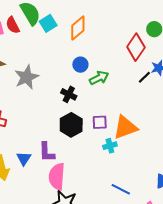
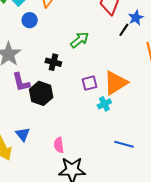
blue circle: (80, 65) -> (30, 20), moved
black hexagon: (71, 125) -> (41, 93), moved
purple L-shape: (47, 152) -> (21, 82), moved
pink semicircle: (57, 177) -> (59, 145), size x0.6

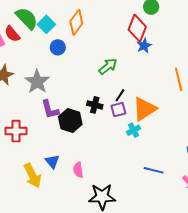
blue star: (136, 18) -> (144, 46), moved
black line: (124, 30) -> (120, 95), moved
black cross: (53, 62) -> (95, 105), moved
pink semicircle: (59, 145) -> (78, 170), moved

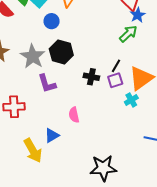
green arrow: (108, 66) -> (128, 34), moved
black hexagon: (70, 120) -> (61, 52), moved
blue triangle: (52, 162) -> (52, 135), turned 42
pink semicircle: (78, 170) -> (74, 115), moved

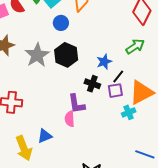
blue star: (138, 15) -> (104, 62), moved
purple L-shape: (47, 84) -> (76, 104), moved

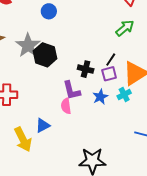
black hexagon: (66, 55) -> (45, 55), moved
blue star: (104, 62) -> (100, 97), moved

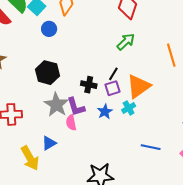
gray star: (28, 45) -> (56, 105), moved

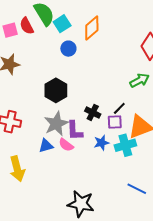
cyan cross: (129, 108) -> (125, 145), size x1.5
pink semicircle: (71, 123) -> (66, 145), turned -56
blue triangle: (49, 143) -> (46, 146), moved

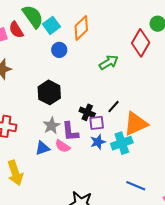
green arrow: (139, 80) -> (109, 62), moved
purple square: (115, 122) -> (97, 123), moved
gray star: (56, 124) -> (52, 126), size x0.7

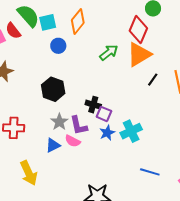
cyan square: (51, 25) -> (48, 22), turned 30
black line: (114, 107) -> (153, 80), moved
purple square: (97, 123) -> (104, 114), turned 35
orange triangle: (136, 124) -> (139, 54), moved

